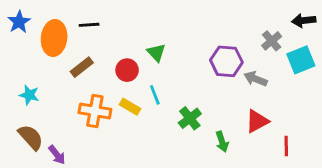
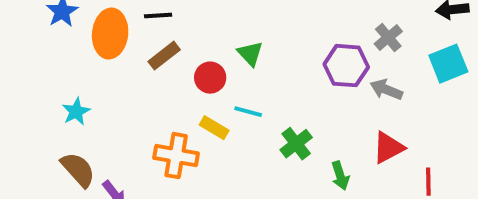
gray cross: (272, 41) -> (388, 38), moved
brown rectangle: (82, 67) -> (164, 56), moved
cyan star: (29, 95) -> (76, 112), turned 30
cyan line: (155, 95) -> (248, 112), turned -54
orange cross: (95, 111) -> (176, 156), moved

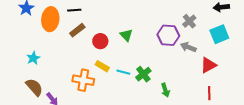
green triangle: (250, 54) -> (126, 35), moved
cyan line: (248, 112) -> (123, 72), moved
red triangle: (388, 148) -> (208, 65), moved

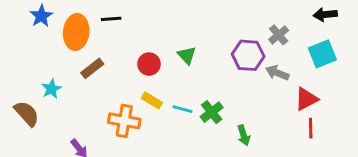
brown rectangle: (77, 30) -> (92, 68), moved
brown semicircle: (34, 87) -> (27, 114), moved
red line: (209, 93) -> (311, 128), moved

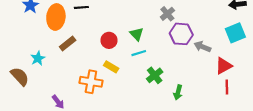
gray cross: (279, 35) -> (167, 14), moved
cyan line: (182, 109) -> (139, 53), moved, turned -32
green arrow: (244, 135) -> (178, 92), turned 32

